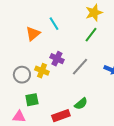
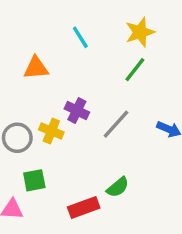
cyan line: (54, 24) -> (80, 37), moved
orange triangle: (33, 34) -> (36, 68), turned 35

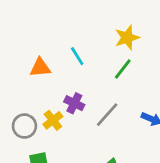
cyan line: (80, 37) -> (77, 56), moved
yellow cross: (51, 131) -> (53, 120), turned 30

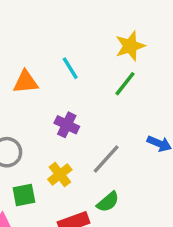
gray line: (107, 115) -> (106, 159), moved
yellow cross: (53, 120) -> (60, 174), moved

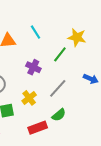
yellow star: (130, 46) -> (77, 37), moved, turned 30
green line: (125, 84) -> (60, 54), moved

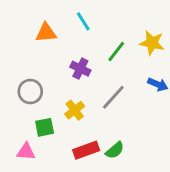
yellow star: (77, 37) -> (152, 43), moved
green semicircle: (59, 115) -> (115, 150), moved

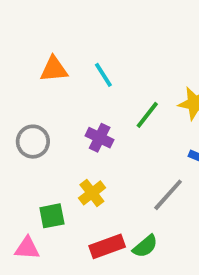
orange triangle: (46, 33) -> (54, 69), moved
gray circle: (30, 92) -> (33, 142), moved
gray line: (113, 97) -> (168, 195), moved

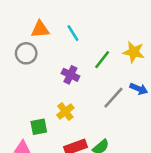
gray circle: (33, 142) -> (26, 53), moved
gray line: (168, 195) -> (113, 98), moved

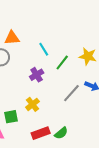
cyan line: (73, 33) -> (44, 49), moved
purple cross: (70, 75) -> (37, 75), turned 32

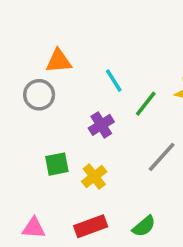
green square: (11, 117) -> (57, 164), moved
red rectangle: (41, 133) -> (91, 226), moved

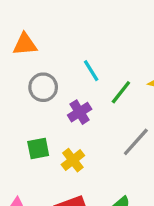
orange triangle: (59, 61) -> (25, 44), moved
gray circle: (39, 95) -> (43, 87), moved

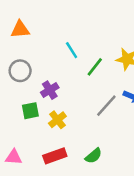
gray circle: (43, 87) -> (20, 71), moved
purple cross: (80, 112) -> (50, 90), moved

